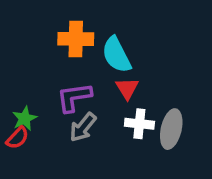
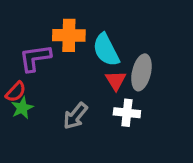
purple L-shape: (74, 97) -> (35, 58), moved
gray ellipse: (171, 129) -> (141, 72), moved
red semicircle: (17, 138) -> (16, 92), moved

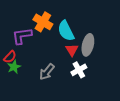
orange cross: (69, 35) -> (43, 22), turned 30
white cross: (127, 113) -> (79, 70), turned -35

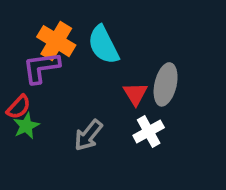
orange cross: (43, 22) -> (56, 41), moved
cyan semicircle: (66, 31) -> (103, 45), moved

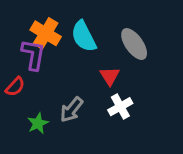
purple L-shape: (41, 67) -> (33, 55), turned 108
gray ellipse: (166, 84) -> (134, 44), moved, turned -48
green star: (26, 126) -> (38, 123), moved

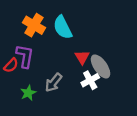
gray ellipse: (134, 44) -> (101, 66), moved
purple L-shape: (33, 55) -> (25, 56), moved

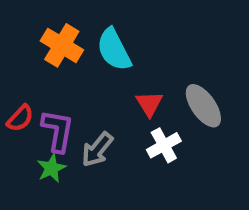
purple L-shape: (25, 56) -> (58, 131), moved
gray ellipse: (101, 66) -> (203, 106), moved

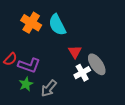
gray ellipse: (203, 106) -> (97, 64), moved
purple L-shape: (58, 131) -> (29, 65), turned 100
gray arrow: (97, 149) -> (49, 88), moved

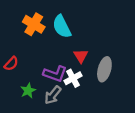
gray ellipse: (97, 64) -> (104, 69), turned 50
purple L-shape: (29, 65) -> (55, 74), moved
white cross: (82, 73) -> (73, 78), moved

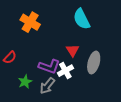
cyan semicircle: (62, 27) -> (82, 19), moved

